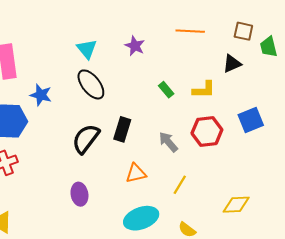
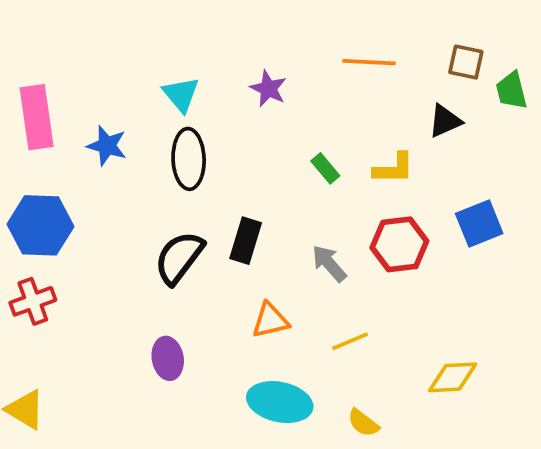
black ellipse: (91, 84) -> (189, 159), turned 36
blue star: (41, 95) -> (107, 146), moved
yellow line: (180, 185) -> (350, 341), turned 36
cyan ellipse: (141, 218) -> (280, 402), turned 32

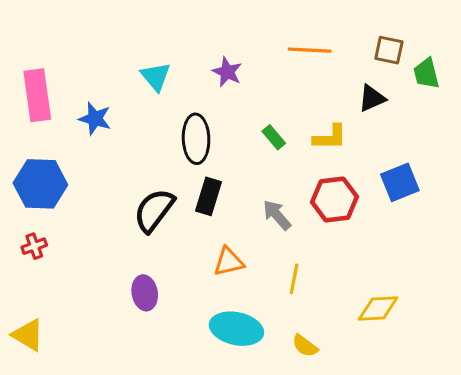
black ellipse: (189, 159) -> (196, 139), moved
red cross: (33, 301) -> (34, 246), size x0.7
yellow line: (350, 341) -> (294, 279), turned -56

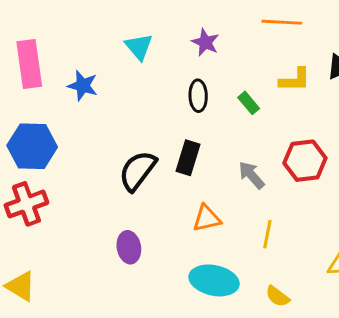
yellow L-shape: (330, 137) -> (295, 80), moved
black ellipse: (196, 139) -> (198, 96), moved, size x0.7
red cross: (34, 246) -> (26, 204), size x1.8

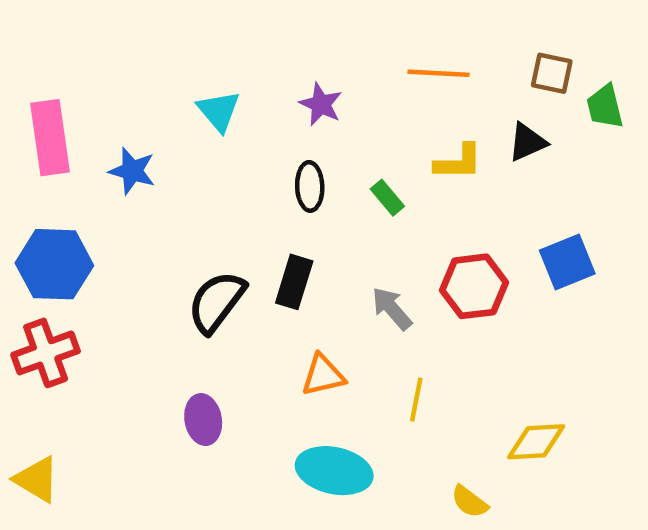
yellow semicircle: (278, 296) -> (470, 502), moved

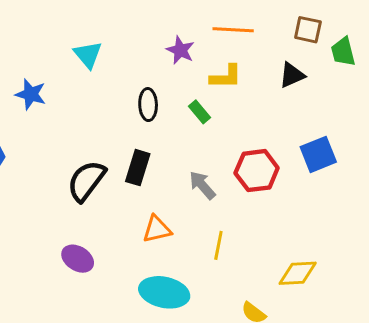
purple star: (321, 104) -> (180, 50), moved
yellow L-shape: (458, 162) -> (226, 77), moved
purple ellipse: (203, 420) -> (78, 259), turned -48

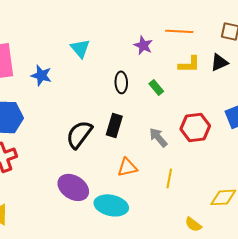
yellow L-shape: (226, 77) -> (189, 64), moved
purple ellipse: (78, 259) -> (73, 187), size x1.4
cyan ellipse: (164, 292) -> (111, 205), moved

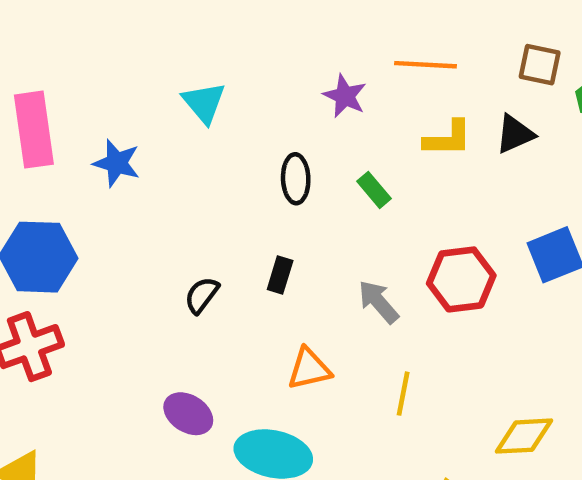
black rectangle: (114, 125) -> (280, 275), size x0.7
black semicircle: (79, 134) -> (202, 295), size x0.6
purple ellipse: (73, 187) -> (188, 414), size x0.7

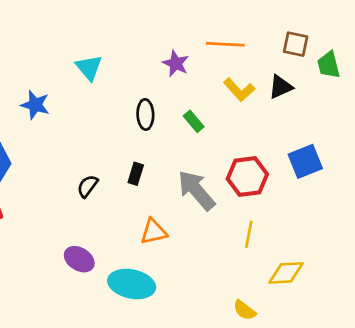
yellow L-shape: (448, 138) -> (239, 90), turned 48
gray arrow: (378, 302) -> (196, 190), size x1.5
yellow line: (403, 394) -> (249, 234), moved

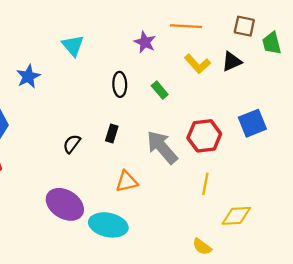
blue star: (35, 105) -> (28, 76), turned 30
purple ellipse: (79, 259) -> (65, 204), size x1.5

